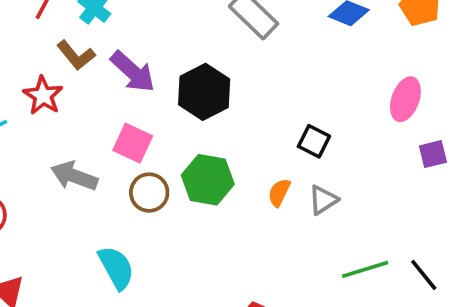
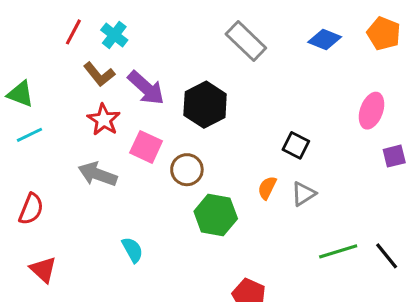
red star: (43, 96) -> (104, 120), moved
green hexagon: (208, 180) -> (216, 215), moved
brown circle: (149, 193) -> (187, 170), moved
cyan semicircle: (116, 268) -> (132, 250), size x0.7

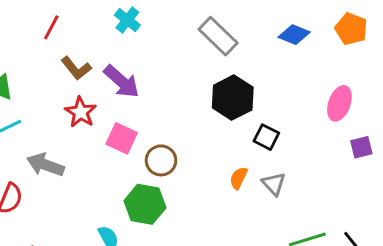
cyan cross: (114, 35) -> (127, 20), moved
black hexagon: (205, 105) -> (233, 98), moved
gray arrow: (98, 174) -> (45, 165), moved
gray triangle: (303, 194) -> (274, 184), turned -40
green hexagon: (216, 215) -> (145, 204), moved

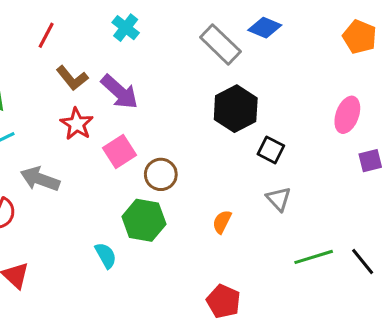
blue diamond: (294, 35) -> (265, 28), moved
pink square: (122, 138) -> (120, 151), turned 32
orange semicircle: (239, 178) -> (222, 222), moved

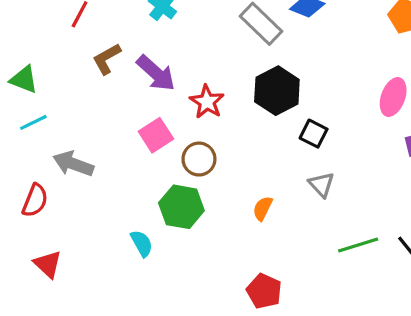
brown L-shape: (72, 78) -> (107, 59), turned 100
red star: (77, 124) -> (207, 102), moved

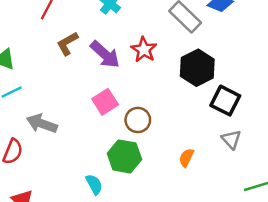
red star: (207, 102) -> (144, 50), moved
black square: (314, 134) -> (225, 101), size x1.4

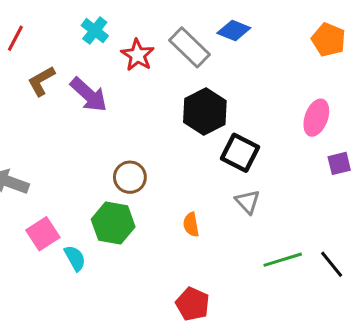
red star: (144, 50) -> (138, 55), moved
pink square: (105, 102) -> (43, 234), moved
orange semicircle: (186, 158) -> (191, 225), turned -36

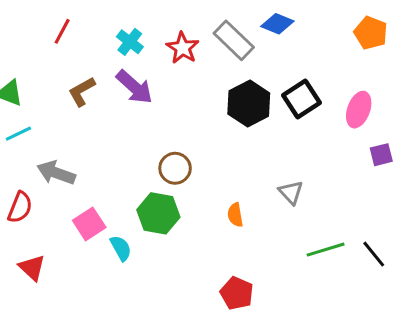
cyan cross: (95, 31) -> (130, 42), moved
brown L-shape: (41, 81) -> (82, 92), moved
black square: (240, 153) -> (301, 99), moved, turned 30

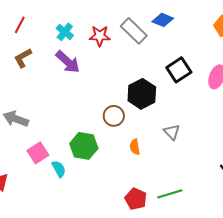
red star: (183, 48) -> (100, 36), turned -30
brown L-shape: (82, 92) -> (23, 58), moved
black hexagon: (249, 104) -> (142, 94), moved
brown circle: (175, 168) -> (114, 116), moved
green line: (326, 250) -> (170, 194), moved

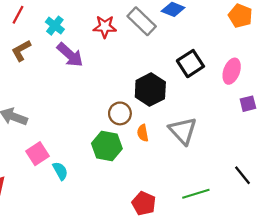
cyan cross: (65, 32) -> (55, 26), moved
gray triangle: (172, 132) -> (183, 131), size x1.6
green hexagon: (84, 146) -> (107, 146), moved
orange semicircle: (135, 147) -> (143, 133), moved
green line: (170, 194) -> (196, 194), moved

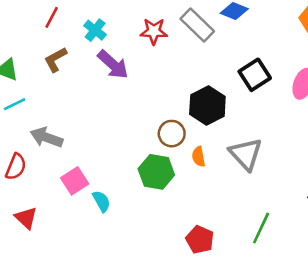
green line: (196, 194) -> (261, 228), turned -48

